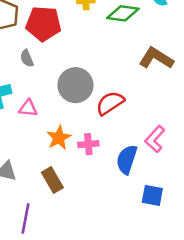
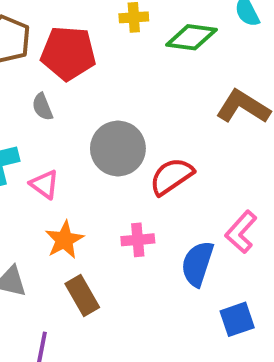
pink triangle: (28, 108) -> (44, 184), turned 30
orange star: (59, 138) -> (64, 240), moved
blue square: (152, 195) -> (237, 319), turned -30

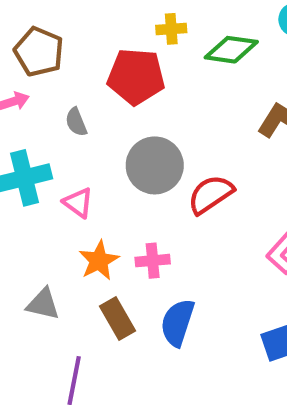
red pentagon: (68, 53) -> (136, 77), moved
pink cross: (138, 240) -> (153, 261), moved
blue semicircle: (197, 264) -> (177, 323), moved

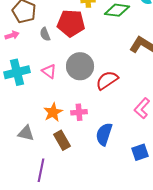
gray semicircle: (76, 122) -> (45, 34), moved
pink triangle: (78, 203) -> (49, 71), moved
blue semicircle: (177, 323) -> (104, 134), moved

